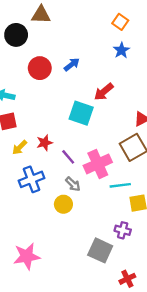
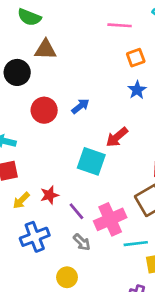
orange square: (120, 22) -> (136, 58), turned 35
yellow circle: (63, 204) -> (67, 277), moved

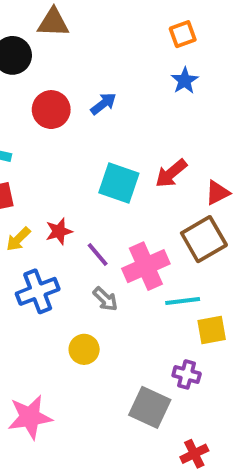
red arrow: (117, 137) -> (171, 173), moved

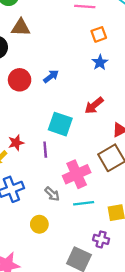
red arrow: (171, 173) -> (94, 105), moved
red star: (59, 231) -> (16, 143), moved
purple line: (98, 255) -> (45, 150), moved, turned 35
cyan line: (183, 301) -> (84, 203), moved

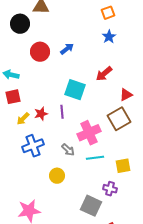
red star: (16, 143) -> (41, 114), moved

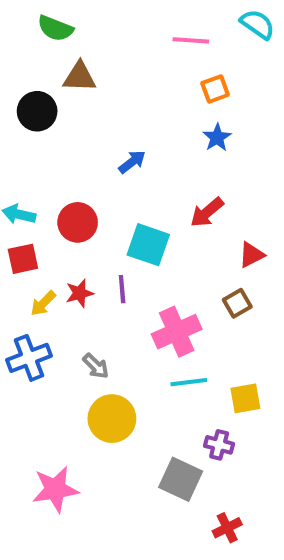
red circle: (40, 52) -> (78, 222), moved
brown square: (119, 119) -> (237, 303), size x0.6
blue cross: (33, 146) -> (29, 358), moved
gray arrow: (68, 150) -> (96, 366), moved
yellow circle: (57, 176) -> (112, 419), size x1.5

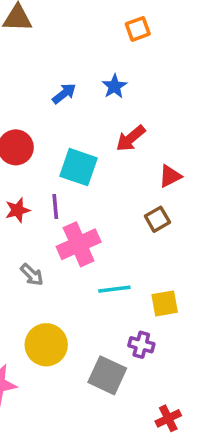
blue star: (217, 138) -> (114, 86), moved
pink cross: (177, 332) -> (79, 244), moved
yellow circle: (112, 419) -> (46, 345), moved
red cross: (227, 528) -> (168, 418), moved

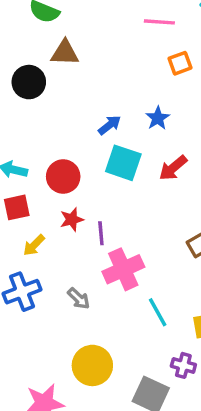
cyan square: (79, 167) -> (123, 163), moved
red star: (18, 210) -> (72, 219), moved
cyan line: (114, 289) -> (158, 312), turned 68

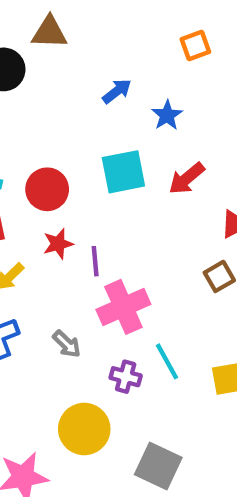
blue arrow: (110, 125) -> (117, 91), moved
cyan square: (123, 163) -> (123, 172), turned -30
purple cross: (183, 365) -> (126, 377), moved

